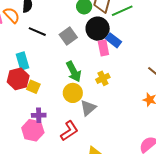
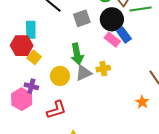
pink rectangle: (103, 48) -> (112, 40), turned -56
yellow circle: (73, 93) -> (60, 76), moved
gray triangle: (88, 108) -> (84, 73), moved

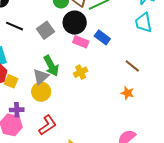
blue rectangle: (124, 35) -> (102, 37), moved
gray triangle: (84, 73) -> (41, 77), moved

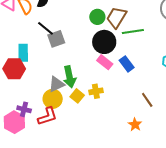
gray square: (46, 30) -> (56, 39), moved
yellow square: (11, 81) -> (77, 96), moved
red L-shape: (48, 125) -> (47, 116), moved

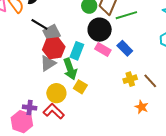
cyan rectangle: (23, 53) -> (77, 51), moved, turned 30
red hexagon: (14, 69) -> (54, 48), moved
gray triangle: (56, 84) -> (48, 63), moved
yellow cross: (96, 91) -> (130, 79), moved
red L-shape: (47, 116) -> (54, 111), turned -110

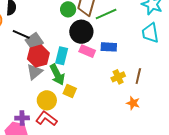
blue rectangle: (125, 48) -> (109, 47), turned -35
brown line: (150, 81) -> (138, 76), turned 63

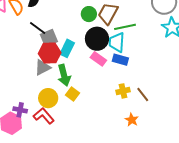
cyan trapezoid: (150, 33) -> (117, 42), moved
cyan rectangle: (62, 56) -> (67, 48), moved
brown line: (138, 76) -> (143, 94), turned -63

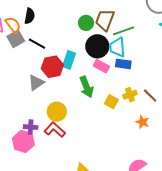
gray square: (49, 38) -> (16, 39), moved
gray triangle: (43, 68) -> (36, 83), moved
green arrow: (64, 75) -> (86, 87), moved
yellow square: (73, 94) -> (111, 102), moved

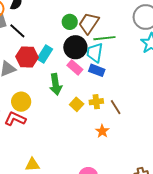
red L-shape: (55, 130) -> (15, 119), turned -30

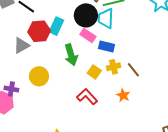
blue rectangle: (97, 70) -> (106, 46), moved
red L-shape: (15, 119) -> (87, 97), moved, turned 30

